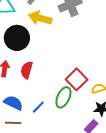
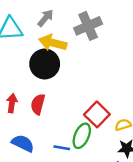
black circle: (17, 38) -> (45, 64), moved
blue line: (38, 107) -> (62, 148), moved, turned 56

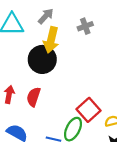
gray cross: (88, 26) -> (85, 26), size x0.6
yellow arrow: (53, 43) -> (51, 40), turned -95

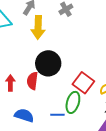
black circle: (42, 59) -> (48, 63), moved

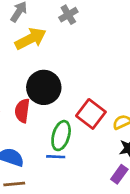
yellow arrow: (38, 27) -> (31, 39), turned -120
green ellipse: (73, 102) -> (61, 136), moved

